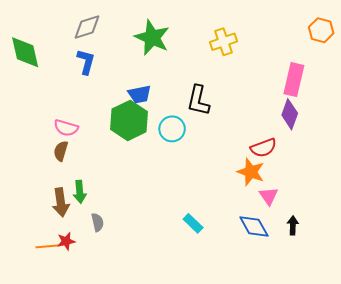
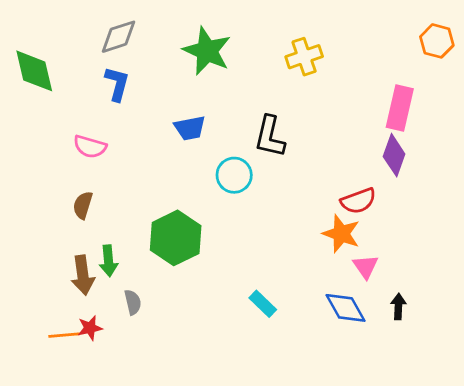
green hexagon: (129, 120) -> (176, 238), moved
pink semicircle: (66, 128) -> (90, 147), moved

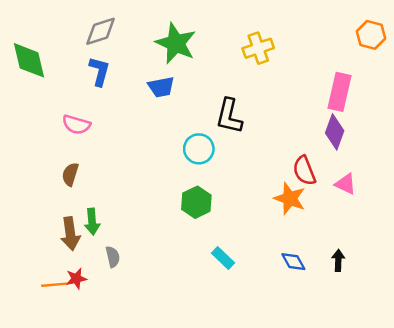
blue trapezoid: (190, 128) -> (161, 87), moved
red semicircle: (358, 201) -> (304, 171), turned 88
green hexagon: (176, 238) -> (196, 202), moved, size x0.7
pink triangle: (365, 267) -> (346, 184), moved, turned -30
blue diamond: (345, 308) -> (293, 262), size x0.7

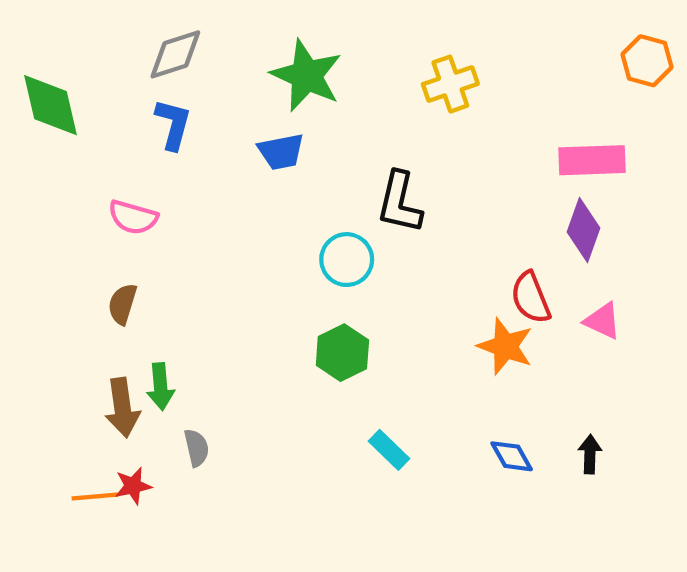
pink rectangle: (339, 92) -> (592, 160), turned 75

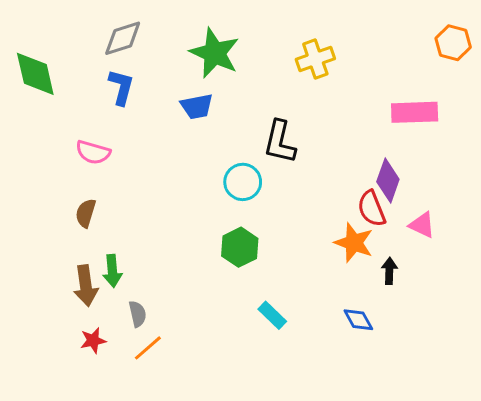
purple diamond: (584, 230) -> (388, 180), moved
black arrow: (590, 454) -> (389, 271), moved
orange line: (95, 496) -> (148, 348), moved, turned -36

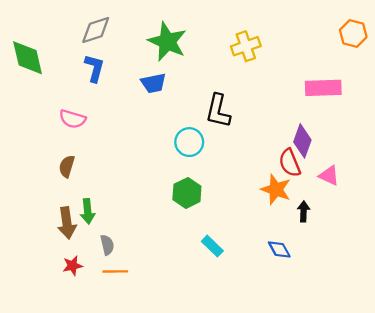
orange line: (148, 348) -> (115, 271), turned 40

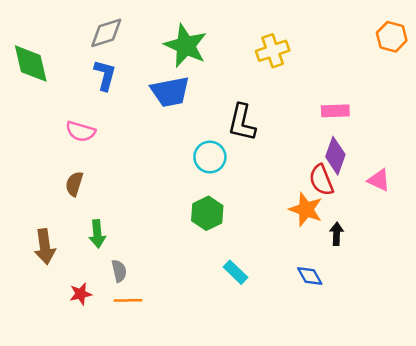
blue trapezoid: (153, 83) -> (170, 92), size x1.4
pink rectangle: (323, 88) -> (335, 111), moved, size x0.7
pink triangle: (329, 176) -> (379, 180), moved
brown arrow: (67, 223) -> (45, 247), moved

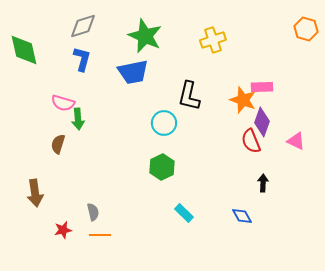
orange star: (306, 209) -> (243, 100), moved
green arrow: (97, 234) -> (78, 119), moved

